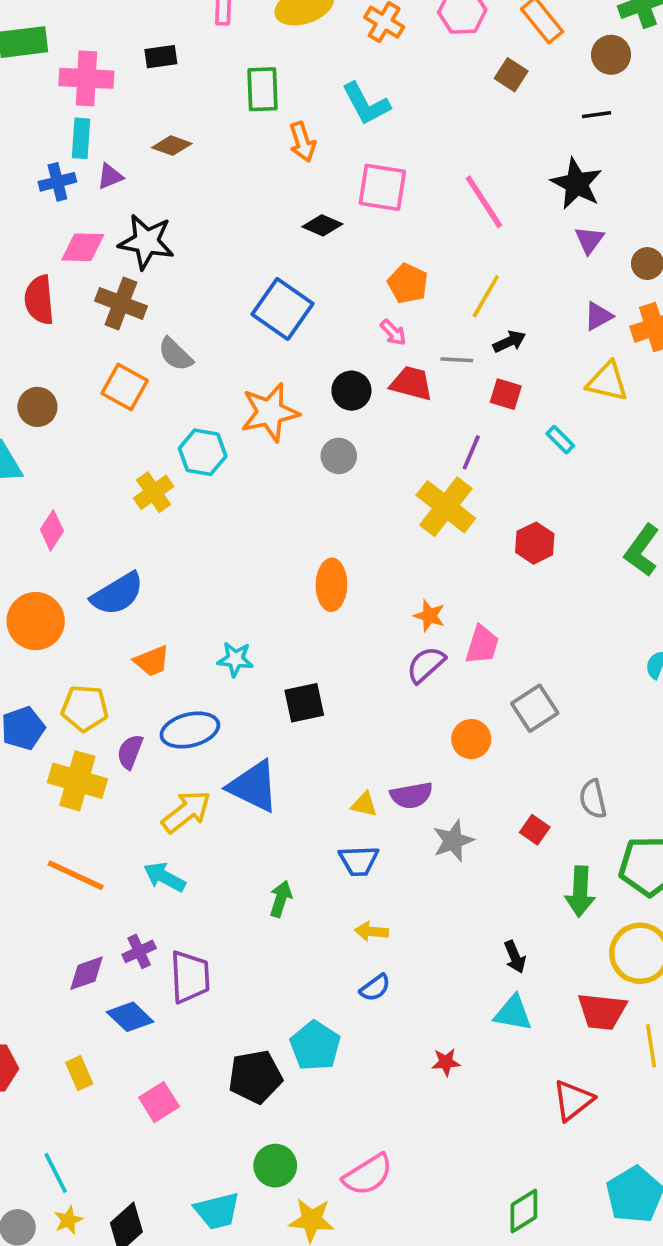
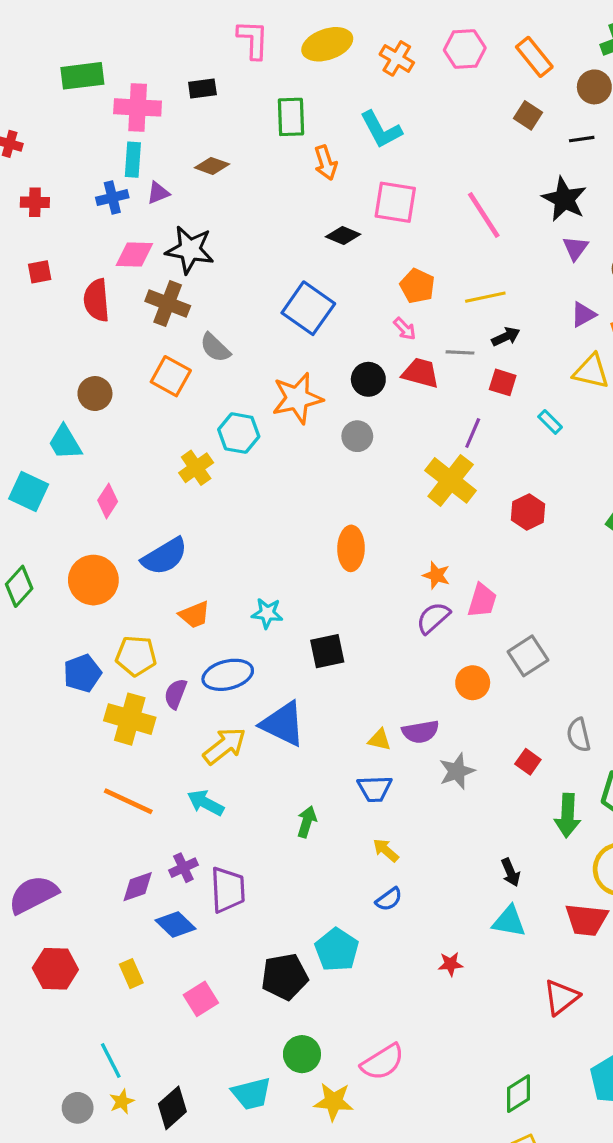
brown square: (511, 75) -> (528, 115), moved
yellow line: (486, 296) -> (485, 297), turned 48
yellow arrow: (371, 931) -> (386, 850), turned 36

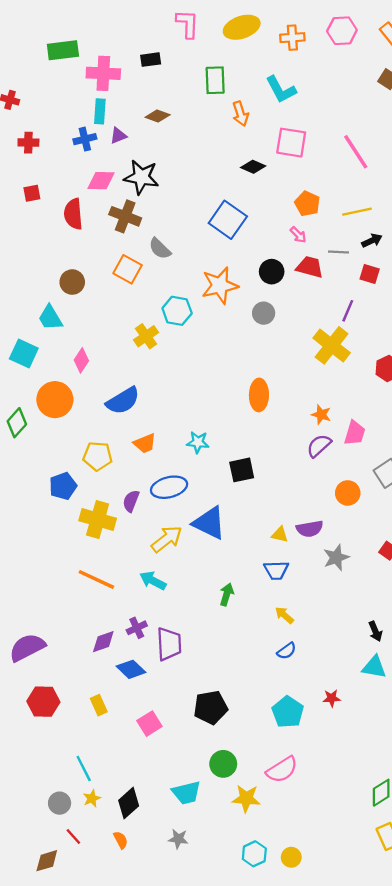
orange cross: (397, 58) -> (292, 38), turned -35
orange circle: (93, 580) -> (55, 400), moved
yellow pentagon: (136, 656) -> (98, 456), moved
cyan pentagon: (337, 950) -> (288, 712), moved

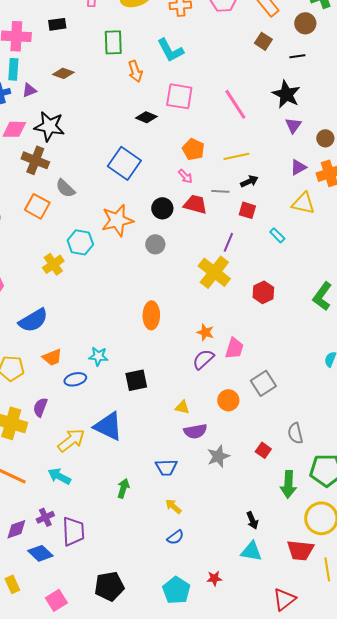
blue ellipse: (169, 487) -> (75, 379), moved, size x0.7
yellow triangle: (280, 534) -> (182, 407), moved

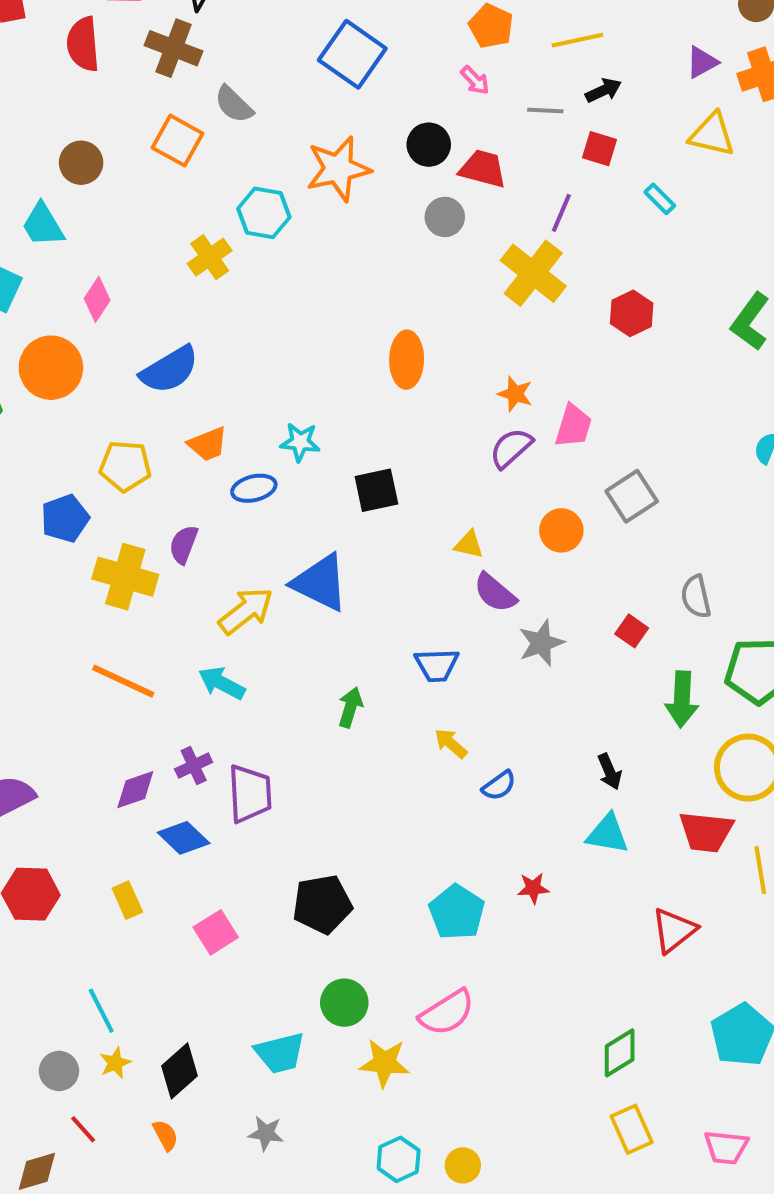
red trapezoid: (195, 204) -> (483, 169), moved
gray circle: (155, 244) -> (445, 217), moved
purple semicircle: (195, 431) -> (495, 593), turned 50
blue semicircle: (175, 537) -> (499, 786), moved

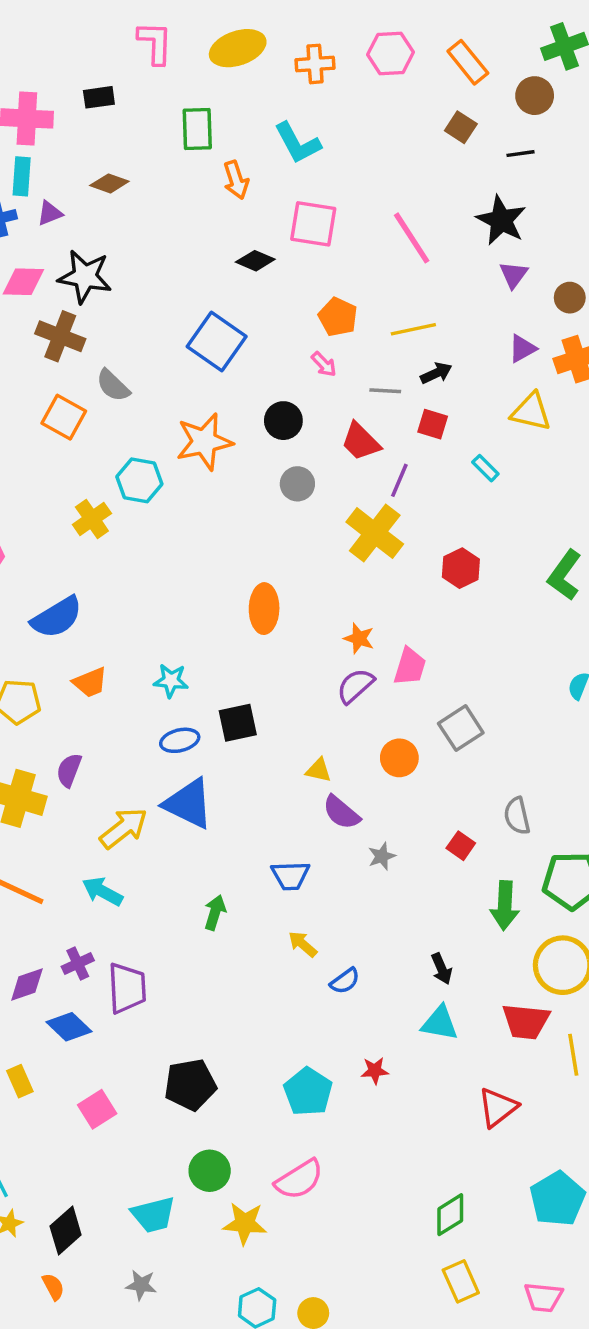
red trapezoid: (483, 169) -> (361, 442), moved, turned -150
blue ellipse: (254, 488) -> (180, 740), moved
gray star: (541, 643) -> (382, 856), size x0.7

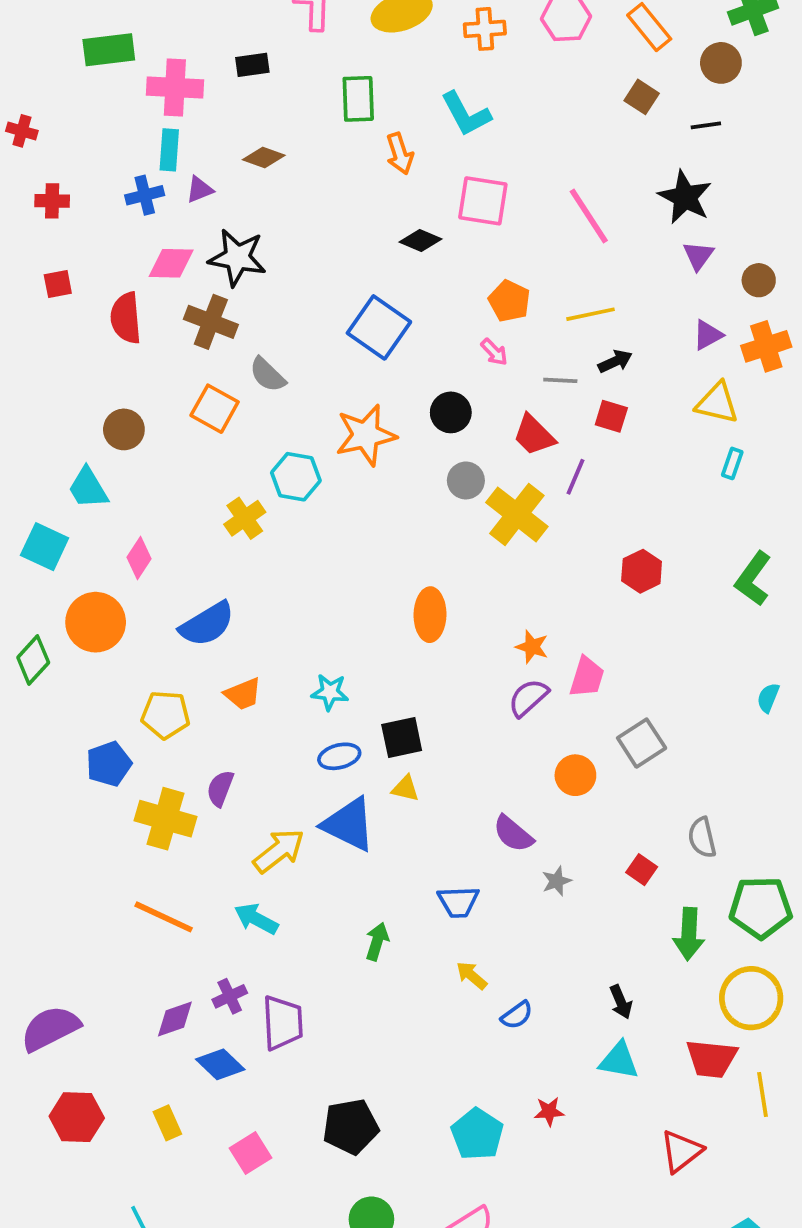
cyan rectangle: (485, 468) -> (732, 463), moved, turned 64
yellow cross: (375, 533) -> (517, 514), moved
yellow triangle: (319, 770) -> (405, 788), moved

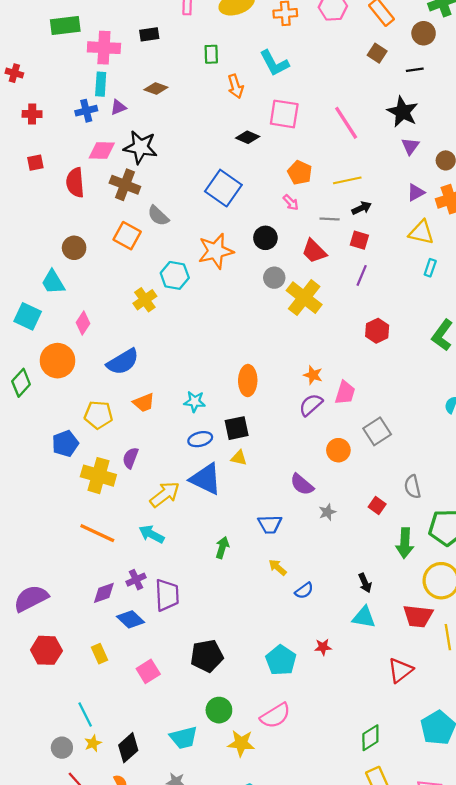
green rectangle: (358, 99) -> (211, 54), size x0.7
purple line: (575, 477) -> (362, 275), moved
orange ellipse: (430, 615) -> (248, 381), moved

